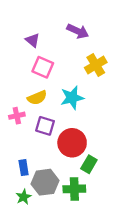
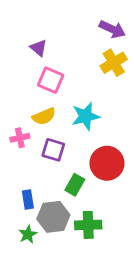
purple arrow: (78, 31) -> (112, 29), moved
yellow cross: (96, 65) -> (114, 63), moved
red circle: (72, 143) -> (107, 163), moved
green rectangle: (89, 164) -> (75, 185), moved

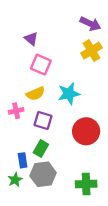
green rectangle: (75, 185) -> (41, 148), moved
green cross: (88, 225) -> (86, 184), moved
green star: (28, 234) -> (15, 180), moved

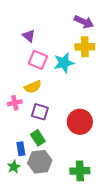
yellow cross: (91, 51) -> (85, 47), turned 30
cyan star: (69, 94) -> (64, 63), moved
green rectangle: (41, 148) -> (38, 138), turned -63

